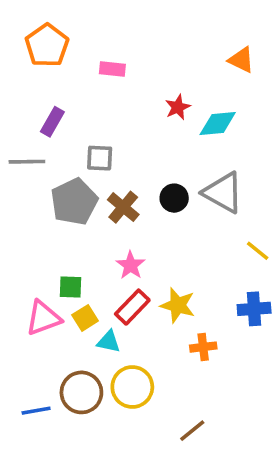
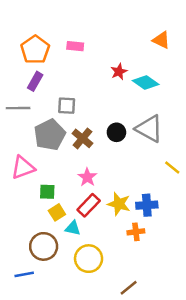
orange pentagon: (47, 45) -> (35, 50), moved
cyan diamond: (218, 124) -> (146, 83), turned 40
blue cross: (254, 309) -> (147, 205), moved
pink triangle: (43, 318) -> (23, 168), moved
brown circle: (81, 392) -> (44, 246), moved

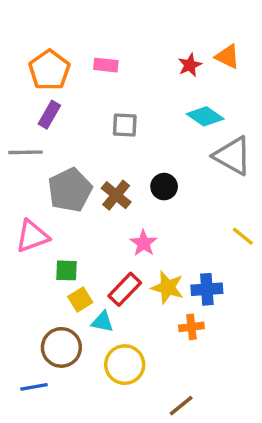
red star: (119, 72) -> (190, 65), moved
gray square: (67, 106) -> (125, 125), moved
gray triangle: (149, 129) -> (233, 156), moved
pink star: (87, 177) -> (144, 243), moved

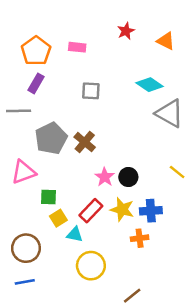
red star: (190, 65) -> (126, 31), moved
black circle: (164, 187) -> (128, 177), moved
brown circle: (61, 347) -> (26, 248), moved

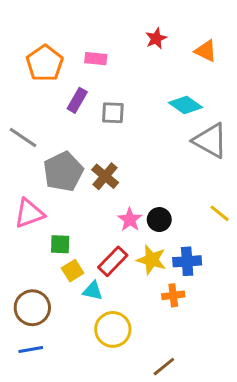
purple rectangle: (36, 83) -> (77, 100), moved
gray line: (19, 111) -> (23, 137), turned 35

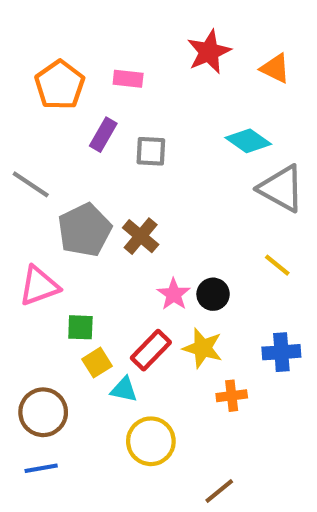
red star: (156, 38) -> (209, 52), size x1.5
yellow line: (220, 213) -> (277, 265), moved
blue cross: (187, 261) -> (281, 352), moved

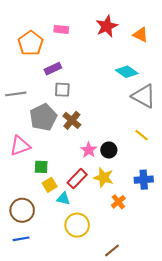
pink rectangle: (128, 79) -> (61, 29), moved
purple rectangle: (103, 135) -> (53, 69), turned 35
gray square: (151, 151) -> (62, 90), moved
gray line: (31, 184) -> (16, 94), turned -42
orange cross: (232, 396) -> (118, 202), turned -32

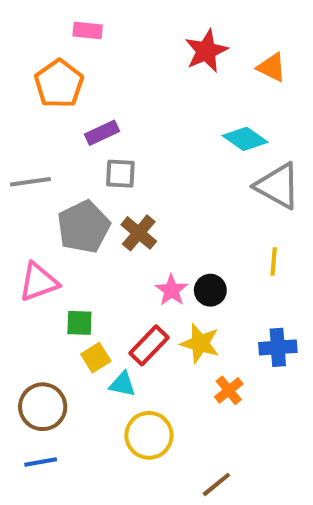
pink rectangle: (61, 29) -> (88, 31), moved
yellow line: (142, 135) -> (274, 262), turned 56

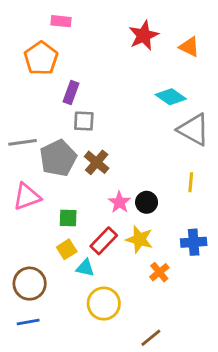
purple rectangle: (102, 133) -> (71, 92), turned -45
gray line: (30, 182) -> (22, 142), moved
green square: (79, 323) -> (68, 218), moved

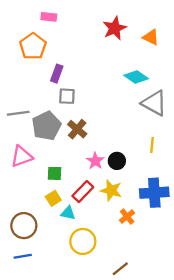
blue cross: (194, 242) -> (154, 193), size x1.4

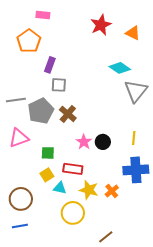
gray triangle: (154, 103) -> (136, 91), turned 40
yellow line: (152, 145) -> (134, 138), moved
yellow star: (111, 190) -> (89, 190), moved
red rectangle: (83, 192) -> (73, 169), turned 54

